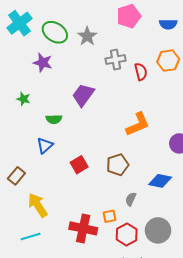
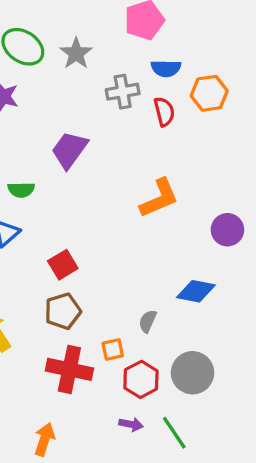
blue semicircle: (168, 24) -> (166, 68), moved
brown pentagon: (118, 165) -> (63, 311), moved

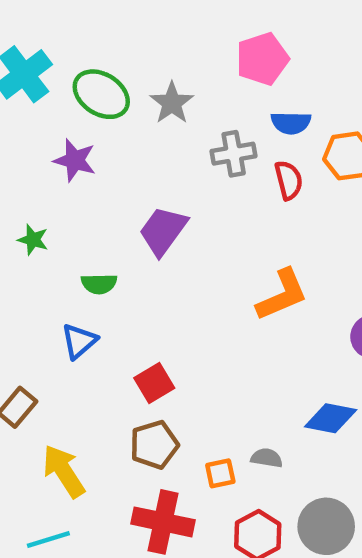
gray semicircle: (148, 321) -> (267, 458), turned 75
orange square: (113, 349) -> (220, 473), moved

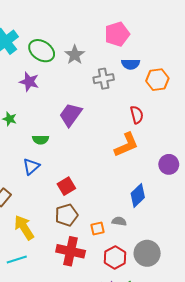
red semicircle: (289, 180) -> (137, 115), moved
blue diamond: (331, 418) -> (138, 195), moved, turned -55

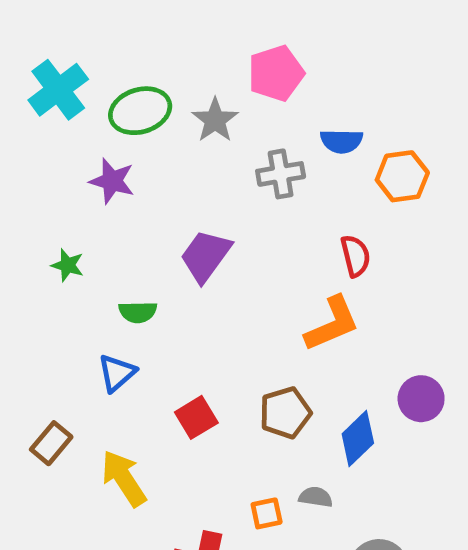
pink pentagon: (117, 34) -> (276, 73), moved
green ellipse: (42, 51) -> (140, 111), turned -50
purple circle: (169, 164) -> (421, 399), moved
brown pentagon: (66, 215) -> (285, 413), moved
yellow arrow: (24, 227) -> (124, 478), moved

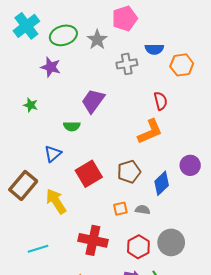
green semicircle: (138, 312) -> (72, 126), moved
red square: (196, 417) -> (89, 174), size x1.4
brown rectangle: (51, 443) -> (23, 185), size x1.5
orange square: (267, 513) -> (120, 209), moved

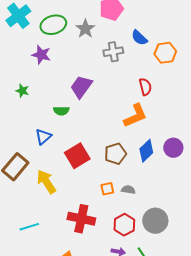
blue semicircle: (154, 49) -> (139, 38), turned 42
blue diamond: (162, 183) -> (146, 151), moved

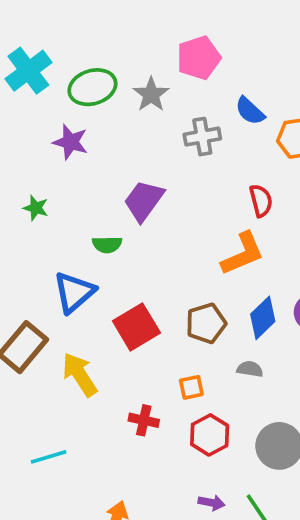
blue triangle: (43, 137) -> (74, 292), size x1.4
gray semicircle: (128, 190) -> (250, 369), moved
red cross: (81, 219) -> (144, 420), moved, size x0.6
red hexagon: (124, 225) -> (210, 435), moved

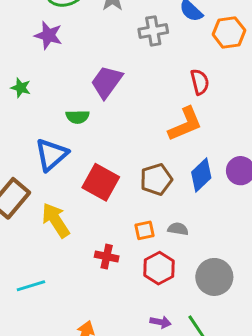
red square: (136, 327) -> (101, 182), turned -30
gray semicircle: (250, 369) -> (178, 229), moved

